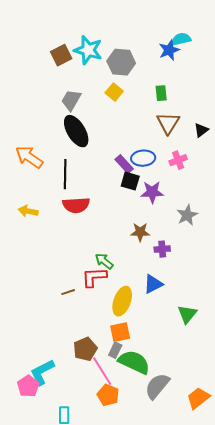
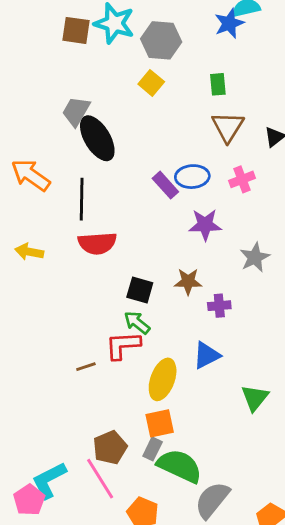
brown square: (61, 55) -> (76, 30), turned 35
gray trapezoid: (71, 100) -> (76, 111), moved
black square: (130, 181) -> (140, 290), moved
pink line: (102, 371) -> (100, 479), moved

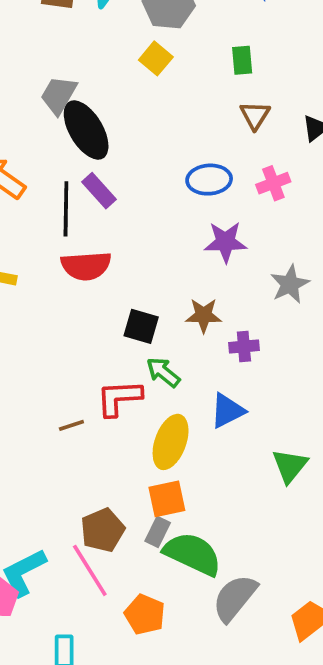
brown triangle: (228, 127) -> (255, 115), size x0.7
purple rectangle: (165, 185) -> (99, 191), moved
green arrow: (137, 323) -> (163, 372), moved

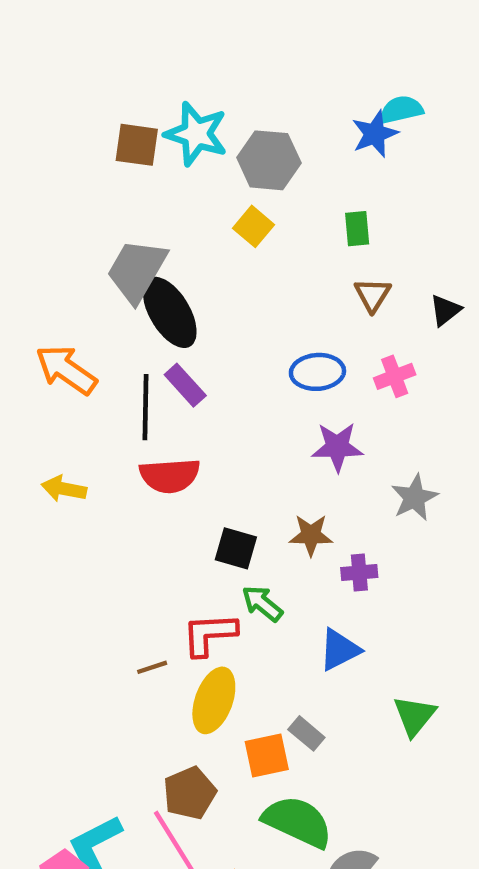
gray trapezoid: (59, 95) -> (137, 271), size x1.4
yellow ellipse: (171, 442) -> (214, 700), moved
gray rectangle: (158, 532) -> (306, 733), moved, turned -76

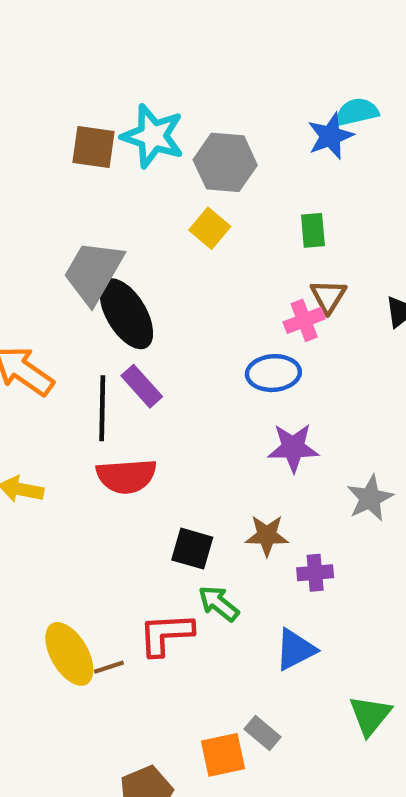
pink cross: (395, 376) -> (304, 320), moved
yellow ellipse: (214, 700) -> (69, 654), moved, turned -50

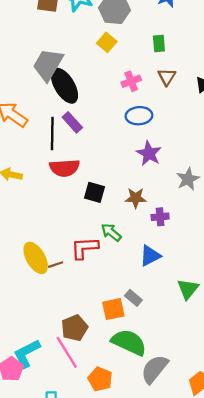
pink cross: (304, 320) -> (131, 81), moved
purple star: (293, 448) -> (149, 153), turned 30
black square: (192, 549) -> (95, 192), moved

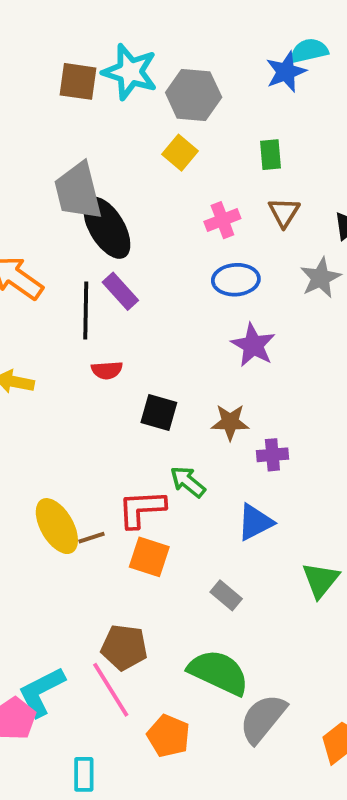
gray trapezoid: (48, 65) -> (78, 191), turned -44
red semicircle: (65, 168) -> (107, 370), size x0.6
gray star: (188, 179) -> (321, 278), moved
orange square: (113, 309) -> (149, 557), moved, turned 30
brown pentagon: (75, 328) -> (124, 647), turned 30

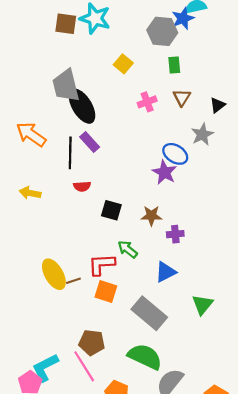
gray hexagon: (194, 95) -> (162, 31), moved
blue ellipse: (236, 280) -> (175, 154), moved, turned 35
gray rectangle: (226, 595) -> (149, 313), size x2.0

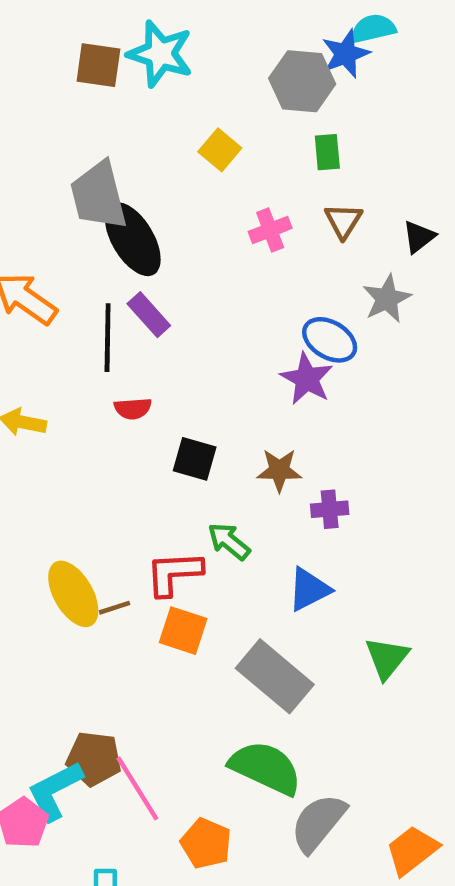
brown pentagon: (92, 343) -> (94, 759), moved

